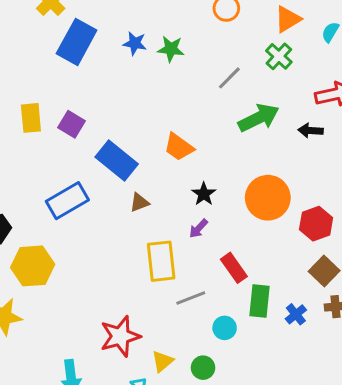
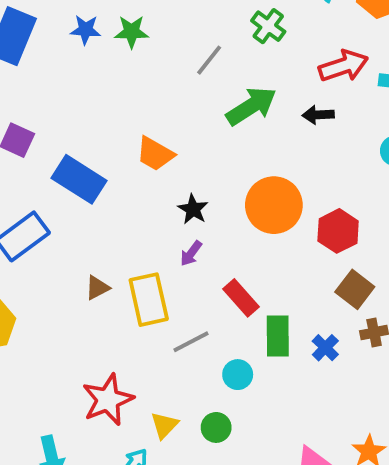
brown triangle: (139, 202) -> (97, 288), moved

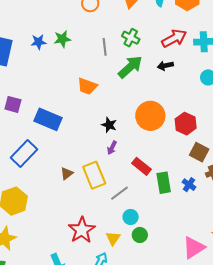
green cross: (268, 26) -> (131, 38), moved
gray line: (209, 60) -> (105, 47), turned -36
orange trapezoid: (155, 154) -> (87, 86), moved
cyan circle: (238, 375) -> (131, 217), moved

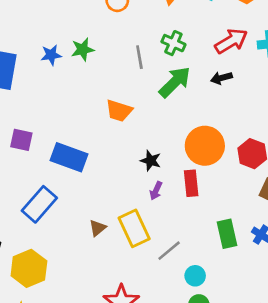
red rectangle: (141, 166) -> (191, 183), moved, turned 48
cyan circle: (131, 217) -> (195, 276), moved

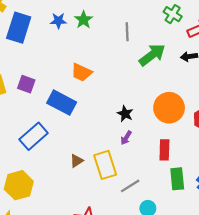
green cross: (173, 43) -> (173, 14), moved
green star: (83, 49) -> (84, 20), turned -30
orange trapezoid: (119, 111) -> (81, 72), moved
red rectangle: (191, 183) -> (164, 150), moved

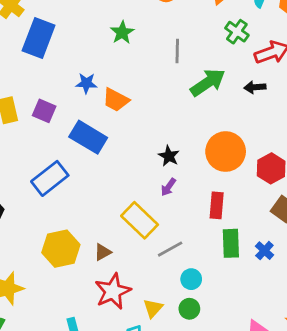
blue star: (58, 21) -> (86, 83), moved
brown triangle: (77, 161) -> (103, 252), moved
yellow rectangle: (105, 165) -> (140, 220), turned -32
yellow hexagon: (19, 185) -> (61, 249), moved

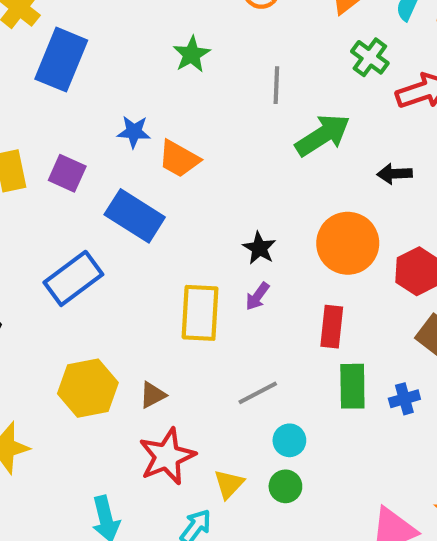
black arrow: (255, 87) -> (395, 174), moved
yellow rectangle: (140, 220) -> (200, 313), moved, turned 48
blue cross: (264, 251) -> (404, 399), turned 30

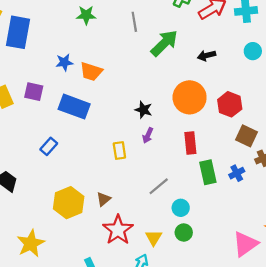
green star: (192, 54) -> (86, 15), turned -30
blue rectangle: (73, 278) -> (49, 146), size x0.6
yellow rectangle: (200, 313) -> (119, 151), size x0.6

